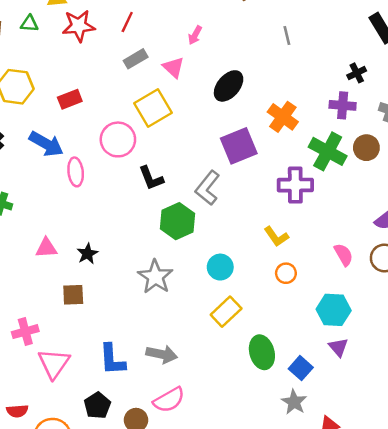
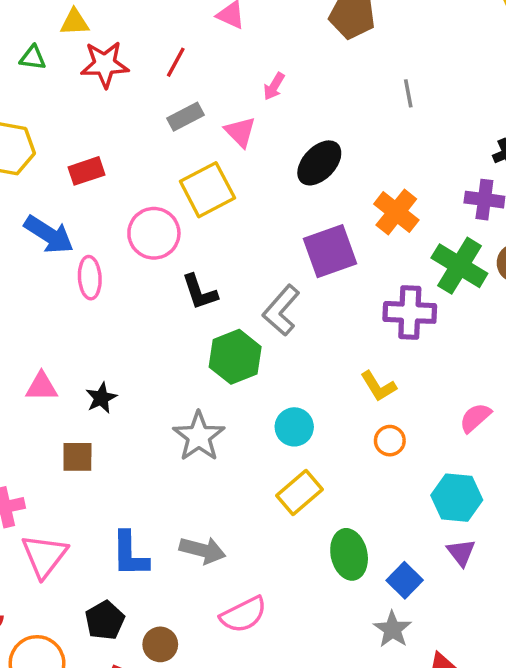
pink semicircle: (344, 255) -> (475, 418), turned -105
pink semicircle: (169, 400) -> (243, 615), moved

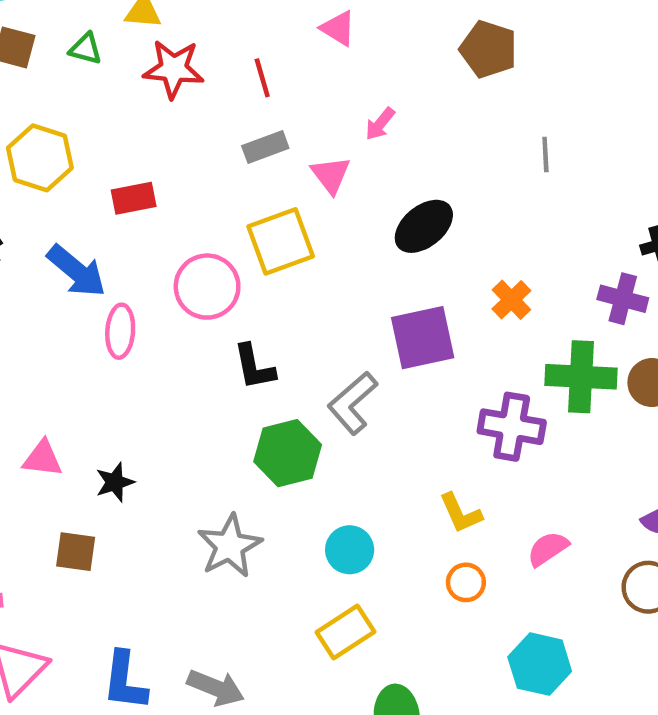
red line: (176, 62) -> (262, 78), turned -52
orange cross: (396, 212) -> (511, 300), size x0.7
green cross: (459, 266) -> (581, 377), turned -36
pink semicircle: (475, 418) -> (548, 549), moved

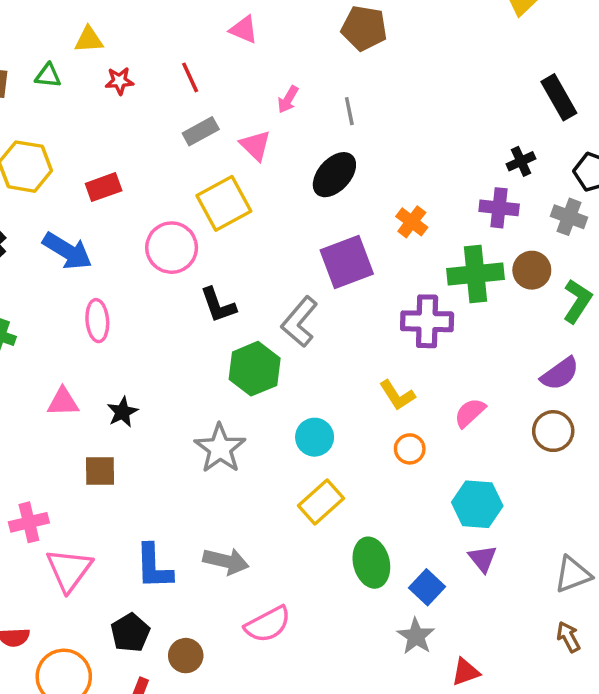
red star: (174, 69) -> (120, 81), size x0.6
gray line: (545, 155) -> (349, 111), moved
pink ellipse: (120, 331) -> (97, 321), moved

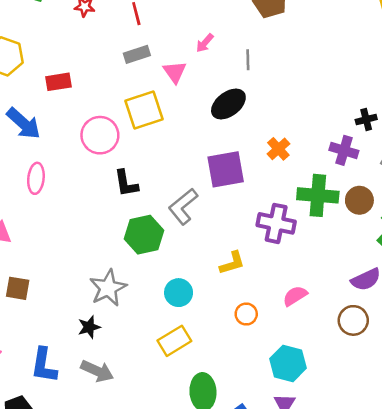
yellow L-shape: (397, 395) -> (232, 263), moved, turned -84
black star: (122, 412) -> (89, 327), moved

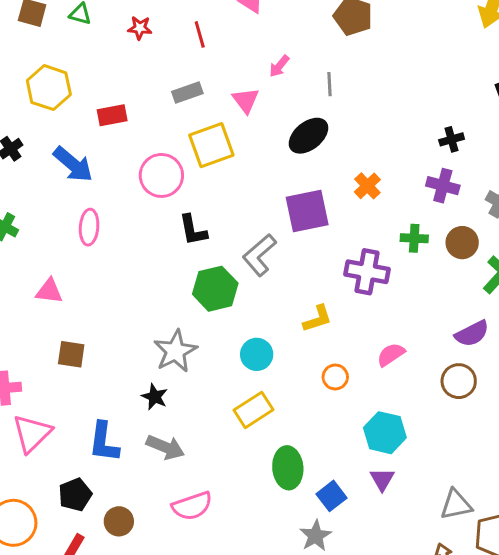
gray rectangle: (137, 54) -> (187, 93), moved
black cross: (366, 120) -> (452, 139), moved
green cross: (318, 195) -> (414, 238), size x0.6
black star: (89, 327) -> (155, 397), turned -30

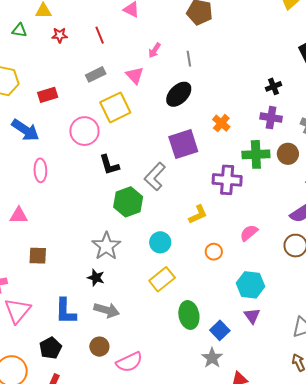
green cross: (414, 238) -> (256, 154), size x1.5
pink semicircle: (192, 506) -> (129, 362), moved
brown circle: (119, 521) -> (99, 347), moved

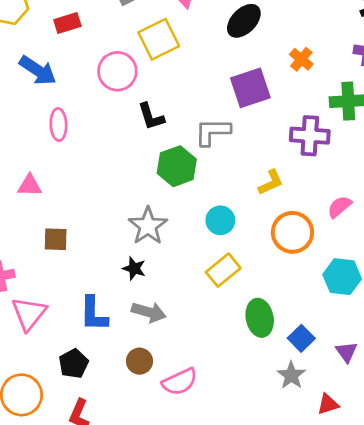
gray L-shape: (155, 177) -> (213, 132), turned 48
orange circle: (214, 252) -> (292, 232), size x1.8
purple triangle: (252, 316) -> (347, 352), moved

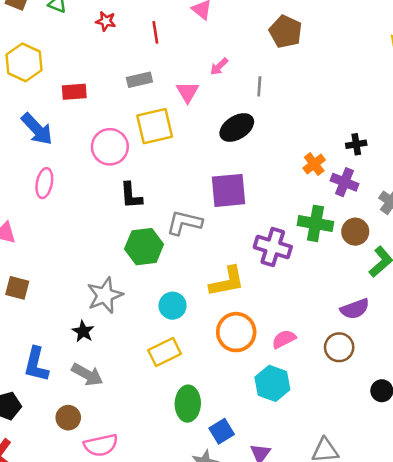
orange cross: (301, 59) -> (314, 164), moved
yellow L-shape: (271, 182) -> (227, 282), size x1.4
pink semicircle: (339, 207) -> (284, 339), moved

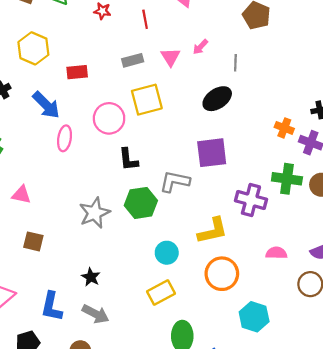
pink triangle: (188, 92) -> (170, 57), moved
orange cross: (314, 164) -> (284, 128), turned -30
pink ellipse: (44, 183) -> (65, 138), moved
gray star: (105, 295) -> (94, 213), moved
pink semicircle: (284, 339) -> (276, 253), moved, turned 30

